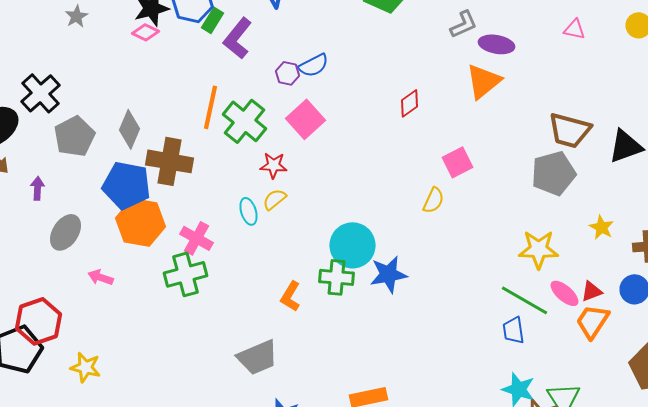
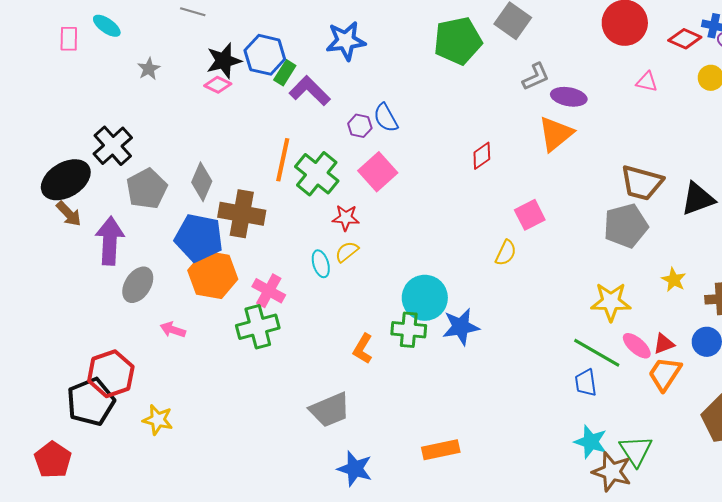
purple L-shape: (238, 38) -> (310, 91), turned 96
blue semicircle: (314, 65) -> (386, 118), turned 88
purple arrow: (38, 188) -> (110, 241), size x2.0

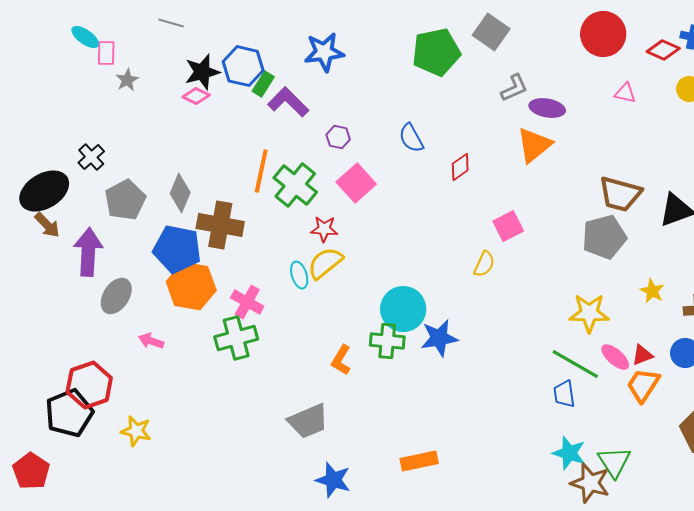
pink rectangle: (69, 39) -> (106, 53), moved
blue semicircle: (386, 118) -> (411, 138), moved
black cross: (113, 146) -> (91, 157), size x0.7
yellow semicircle: (347, 252) -> (325, 263), size x1.5

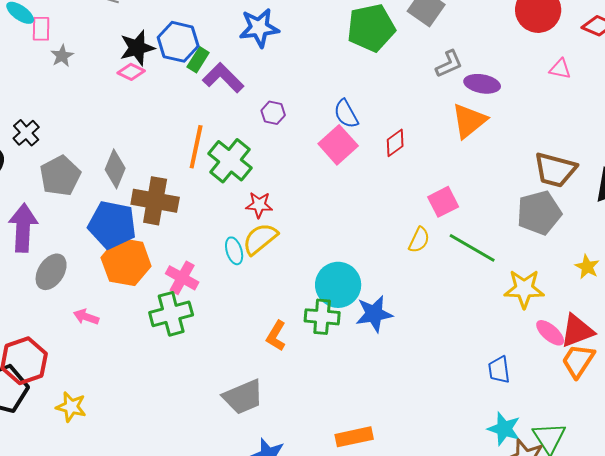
pink square: (356, 183) -> (338, 145), moved
red triangle: (642, 355) -> (577, 331), size x1.6
green line: (575, 364) -> (472, 248), moved

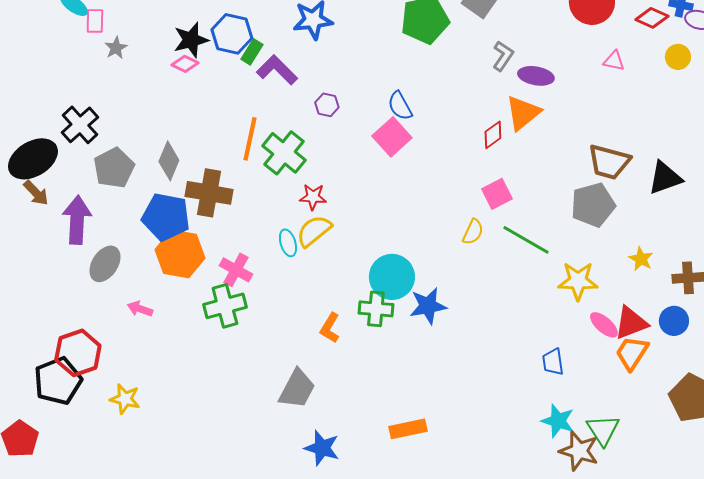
gray L-shape: (449, 64) -> (503, 56), turned -32
black cross: (26, 133) -> (80, 125), size x1.4
red diamond: (395, 143) -> (493, 135), moved
gray trapezoid: (243, 397) -> (297, 389), turned -39

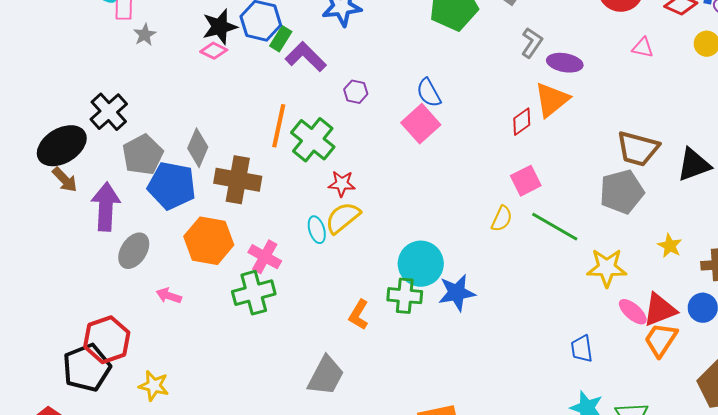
blue pentagon: (166, 217) -> (172, 186), moved

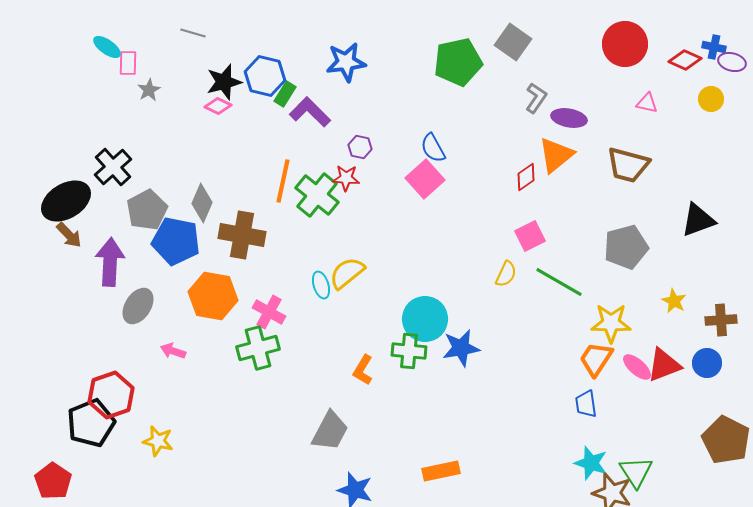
brown trapezoid: (638, 149) -> (628, 165), moved
red star: (342, 184) -> (346, 178), moved
orange trapezoid: (661, 340) -> (596, 359), moved

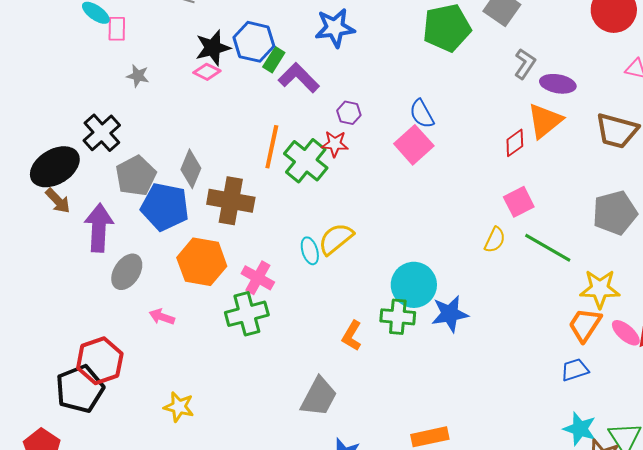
gray star: (149, 90) -> (138, 76), moved, turned -30
blue trapezoid: (586, 404) -> (575, 370), turned 80
yellow star: (158, 441) -> (179, 407), moved

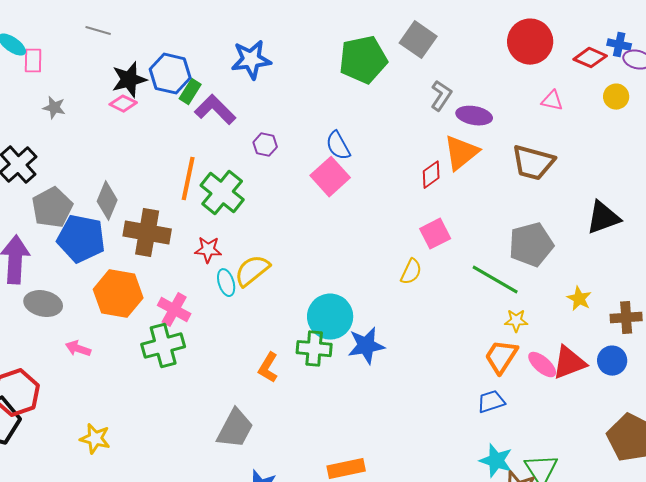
red star: (335, 144) -> (208, 250), moved
green line: (548, 248) -> (495, 280), moved
gray ellipse: (127, 272) -> (43, 304), turned 69
yellow star: (600, 289) -> (516, 321), size x0.6

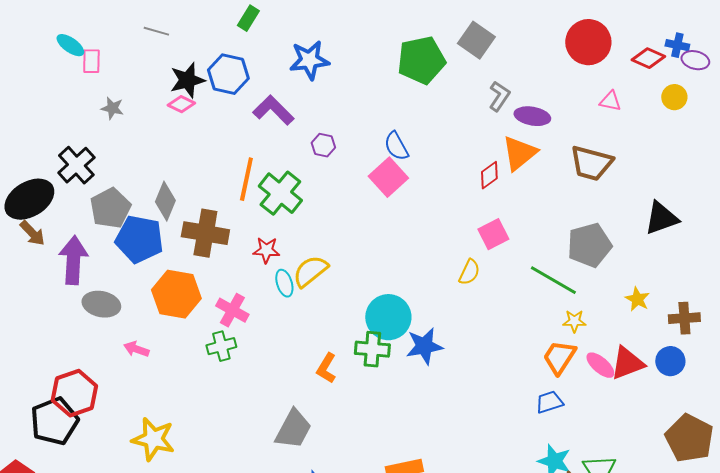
green rectangle: (190, 92) -> (248, 18), moved
green cross: (163, 346) -> (221, 346), size x0.7
yellow star: (95, 439) -> (153, 439), size x1.4

